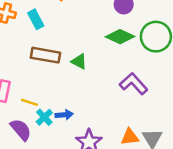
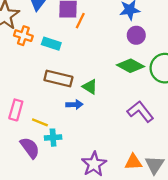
cyan rectangle: (36, 19) -> (51, 44), turned -48
blue arrow: (64, 115) -> (74, 105), moved
cyan cross: (44, 117) -> (53, 138), turned 35

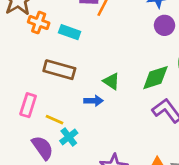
green diamond: (131, 66) -> (155, 78), moved, turned -48
brown rectangle: (58, 78) -> (59, 70), moved
cyan cross: (53, 138) -> (69, 137), turned -35

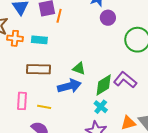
green diamond: (155, 78) -> (104, 85), moved
blue arrow: (93, 101) -> (69, 86), size x1.6
cyan cross: (69, 137) -> (101, 107), moved

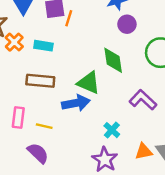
orange cross: (15, 38) -> (14, 42), turned 35
green triangle: (79, 68) -> (89, 83), size x1.5
green diamond: (104, 85) -> (113, 60), moved, turned -70

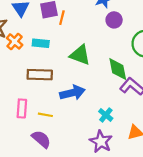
green diamond: (113, 60) -> (118, 69), moved
green triangle: (89, 83) -> (80, 55), moved

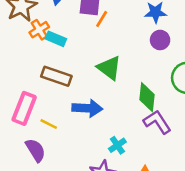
cyan rectangle: (41, 43) -> (56, 39), moved
pink rectangle: (22, 108) -> (24, 108), size x1.4

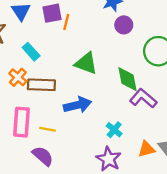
orange cross: (39, 30) -> (18, 77), moved
cyan rectangle: (56, 39) -> (31, 52), turned 42

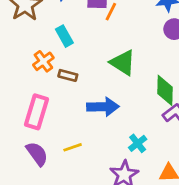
brown rectangle: (41, 85) -> (68, 75), size x0.6
yellow line: (47, 129) -> (73, 147), moved, turned -42
purple semicircle: (43, 156) -> (37, 154), moved

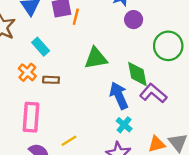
green triangle: (123, 63) -> (96, 58), turned -30
blue arrow: (103, 107) -> (119, 96), moved, turned -100

